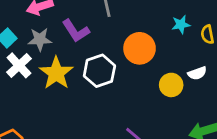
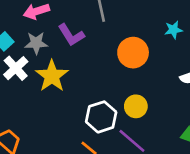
white hexagon: (99, 71) -> (101, 117), moved
yellow circle: (171, 85) -> (136, 106), moved

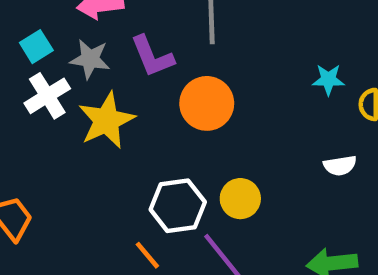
orange circle: (133, 53) -> (207, 103), moved

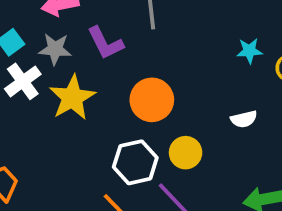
orange circle: (207, 103) -> (152, 100), moved
white semicircle: (340, 166) -> (244, 119), moved

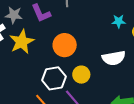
white semicircle: (244, 119) -> (114, 58), size x1.6

